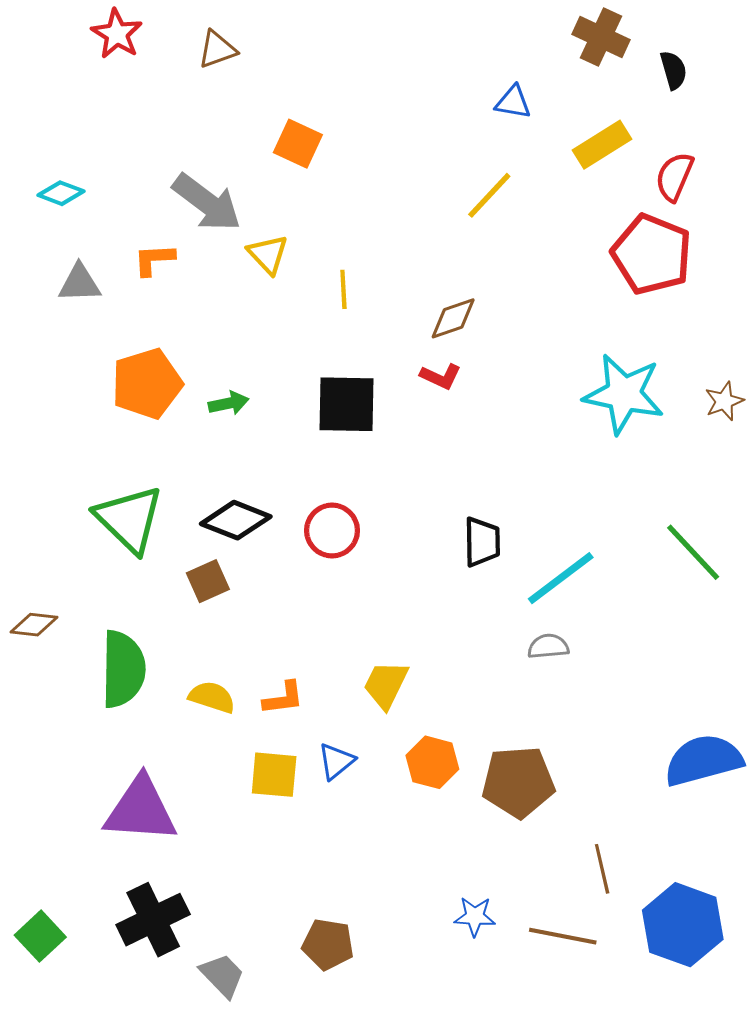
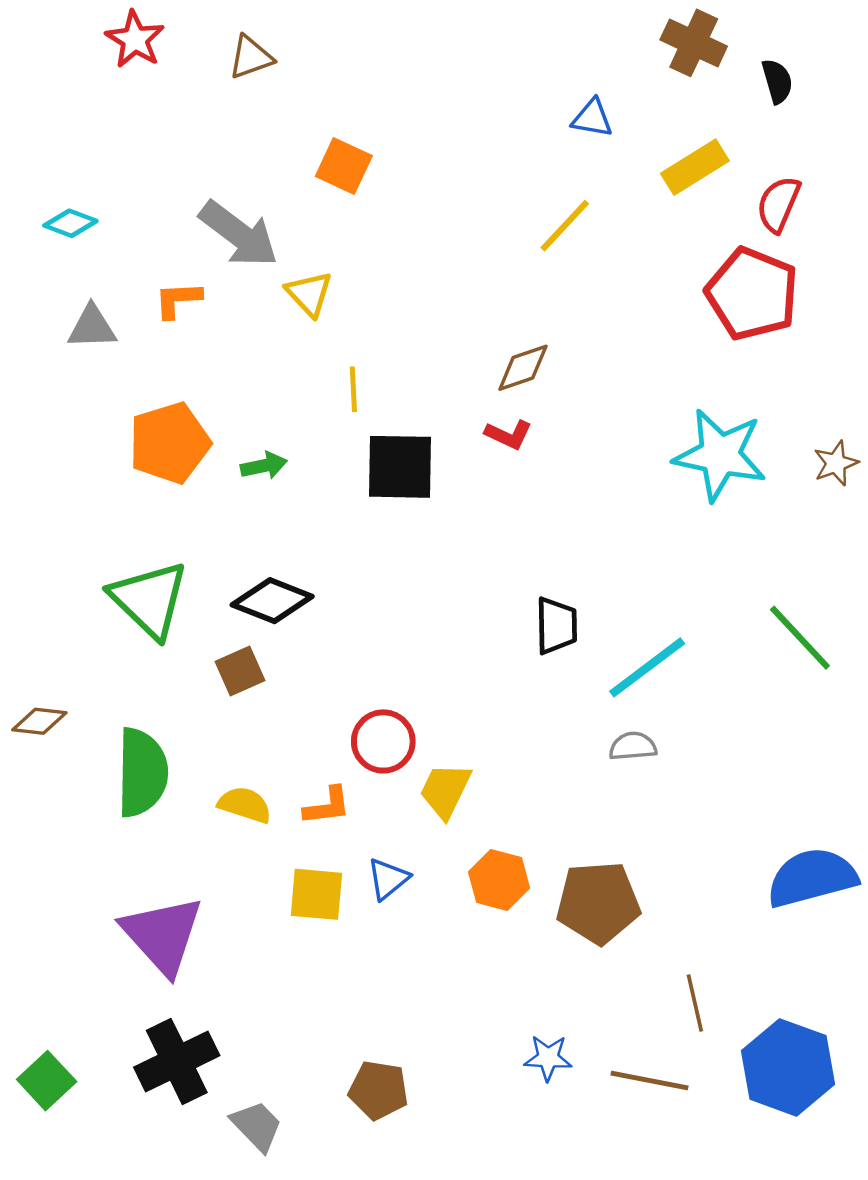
yellow line: (343, 289) -> (353, 389), moved
red circle: (332, 531) -> (383, 741), moved
purple triangle: (141, 810) -> (162, 935), turned 44

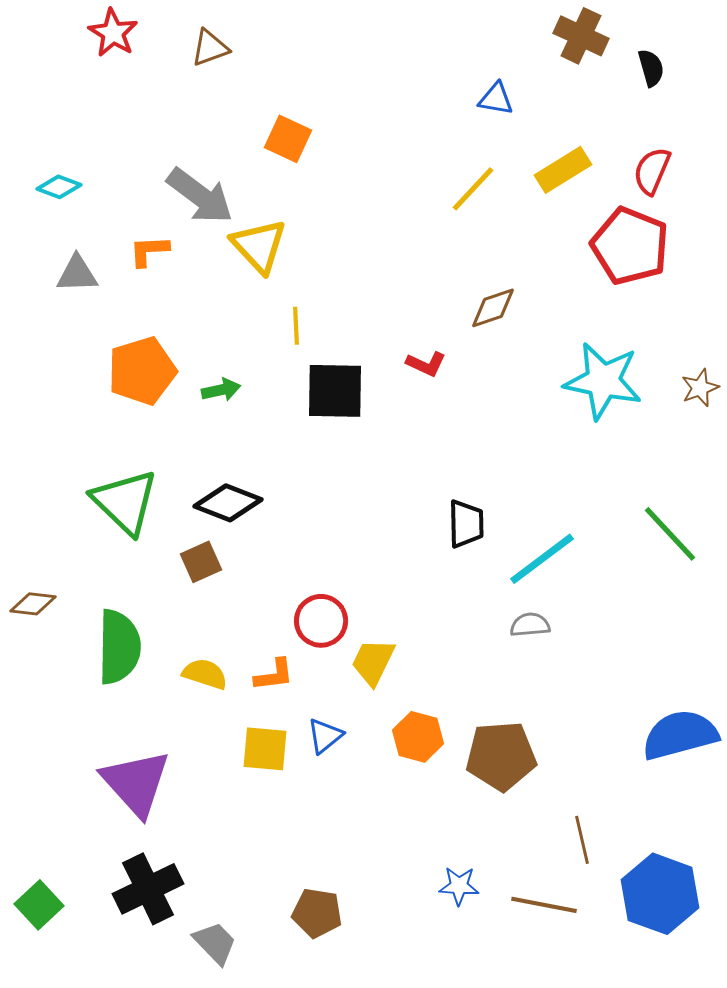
yellow rectangle: (695, 167) -> (563, 170), moved
yellow triangle: (309, 294) -> (259, 246), size x1.4
brown diamond: (523, 368) -> (493, 308), moved

